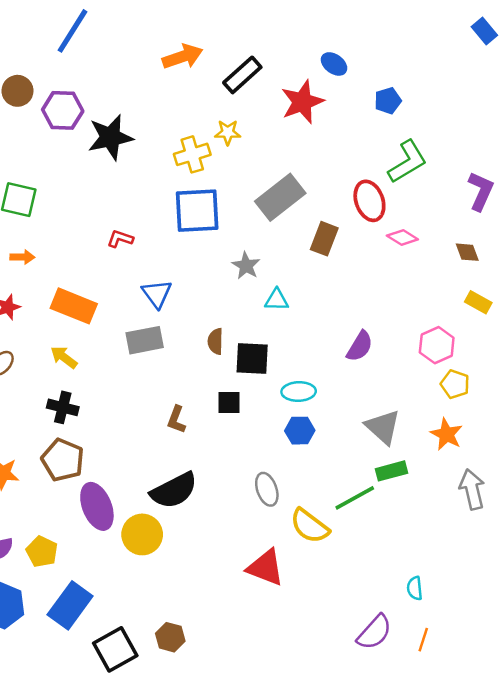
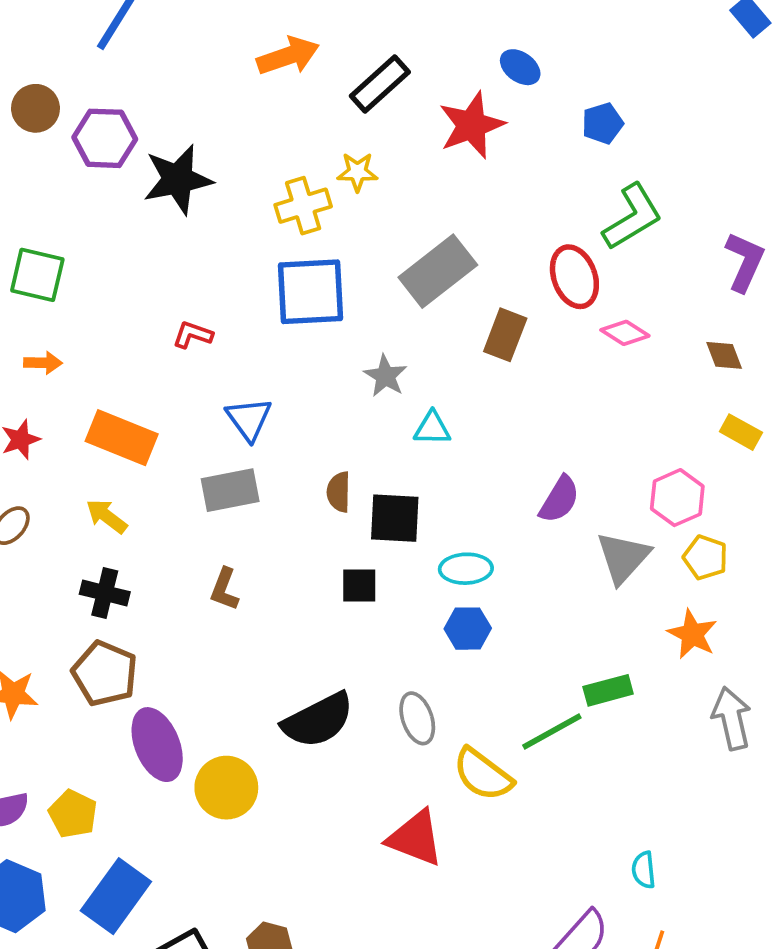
brown L-shape: (176, 420) -> (224, 589), moved
gray triangle: (383, 427) -> (623, 557), moved, turned 30
black semicircle: (174, 490) -> (318, 720), moved

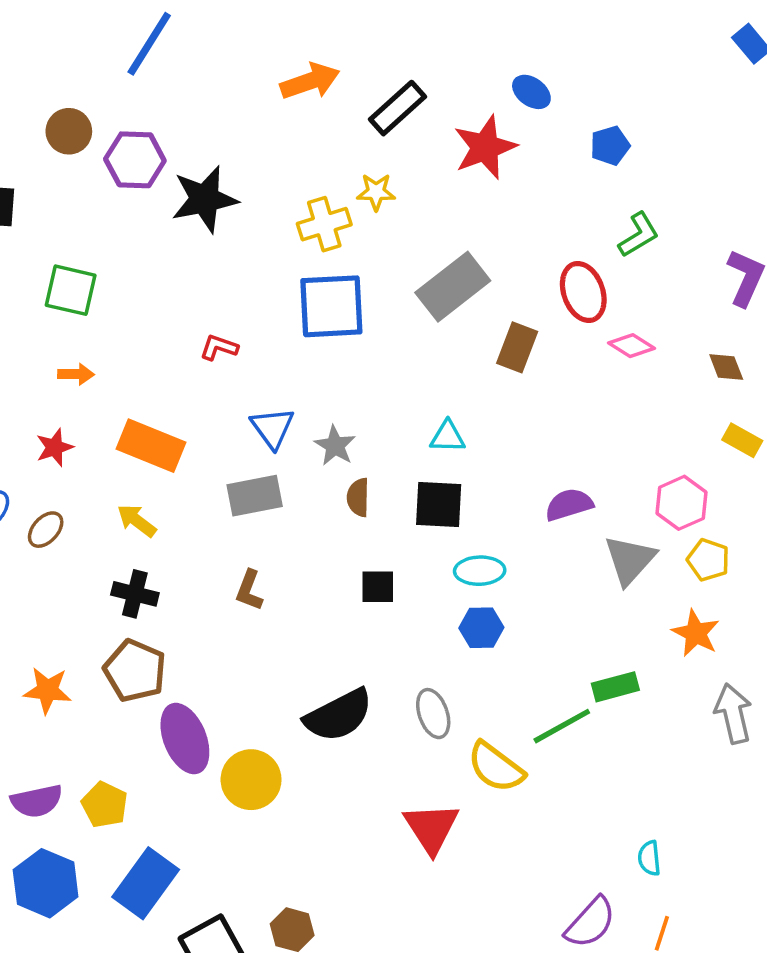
green L-shape: (632, 217) -> (639, 235), size x0.7
gray star: (385, 376) -> (335, 446), moved
purple semicircle: (559, 499) -> (569, 505), turned -138
black square: (395, 518) -> (439, 505), moved
red triangle: (415, 838) -> (431, 828), turned 36

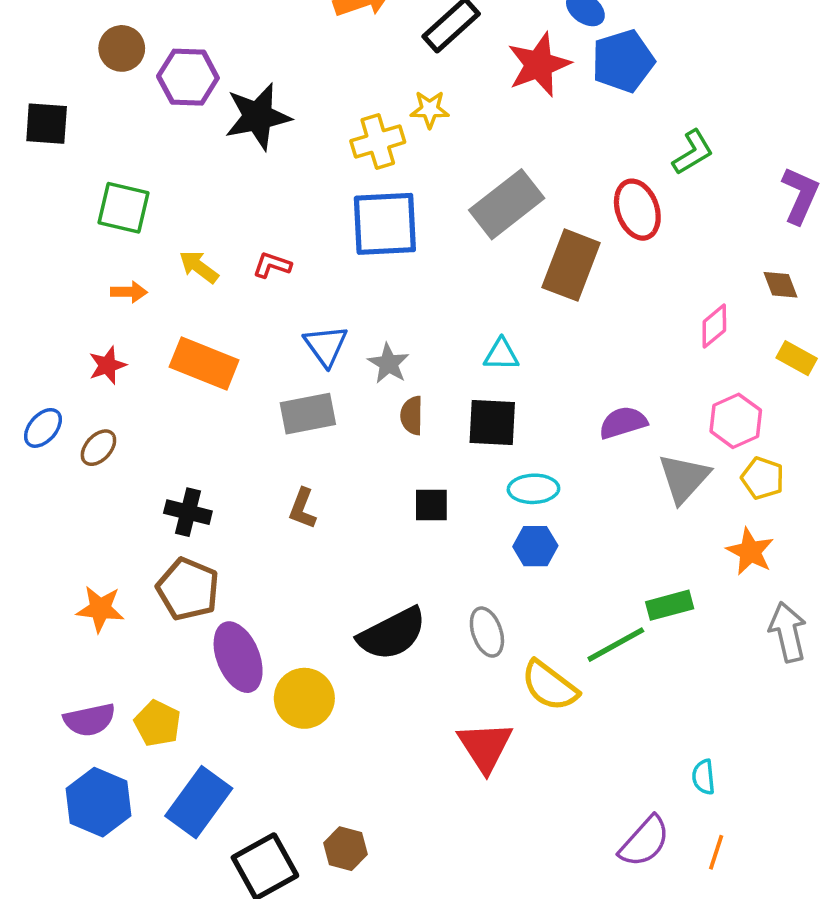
blue pentagon: (610, 146) -> (623, 61), moved, size x1.6
pink diamond: (631, 346) -> (714, 326), moved, turned -72
brown rectangle: (517, 347) -> (571, 265), size x1.4
yellow arrow: (137, 521) -> (199, 267), moved

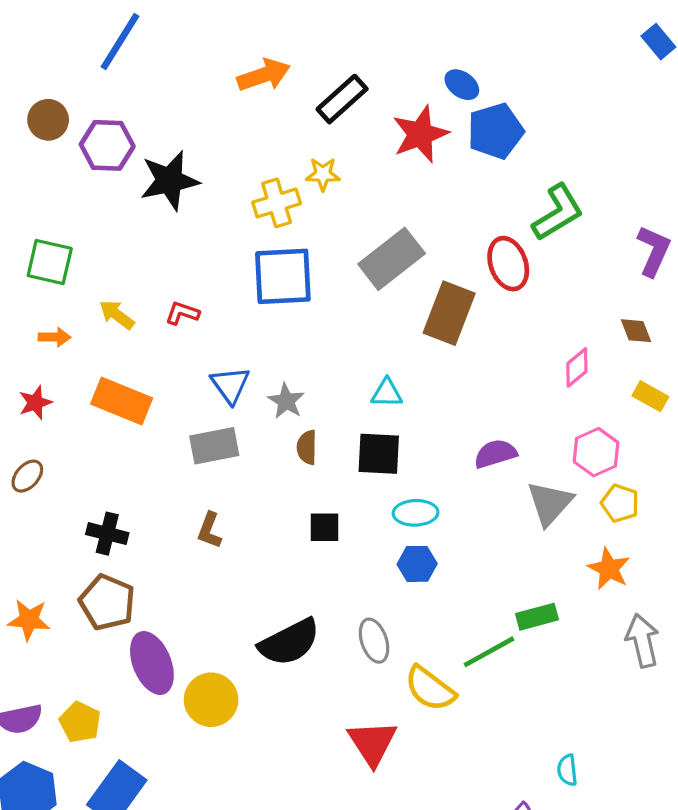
green L-shape: (693, 152) -> (558, 212), size x1.4

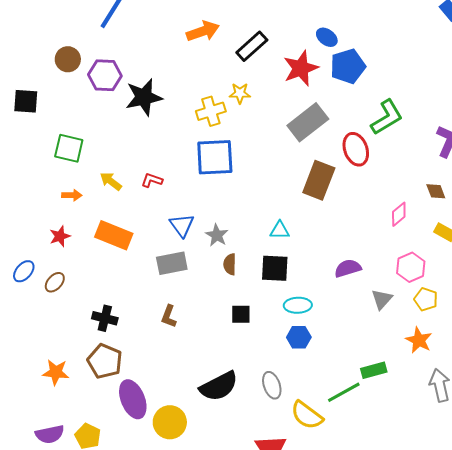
gray rectangle: (392, 259) -> (308, 122), moved
gray triangle: (550, 503) -> (382, 299), size x0.7

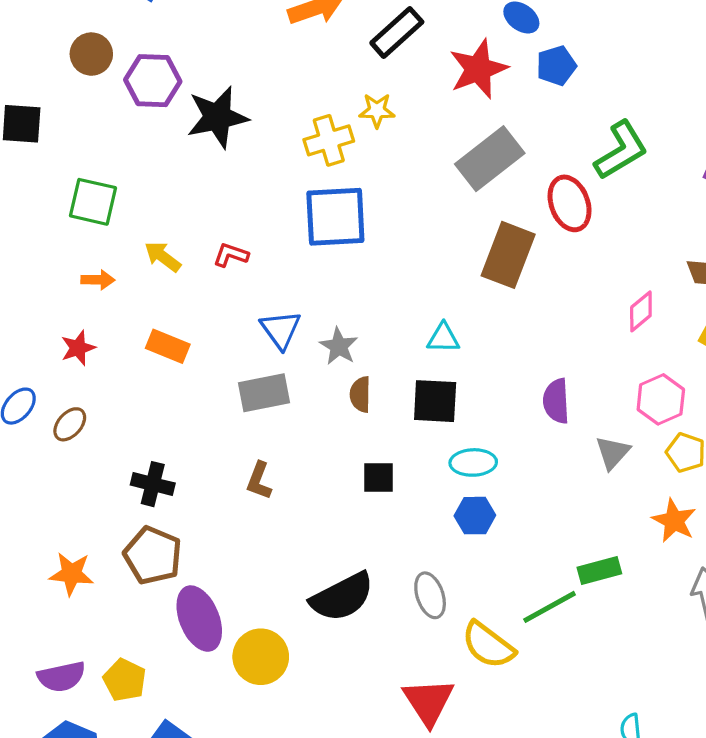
blue pentagon: (348, 66) -> (556, 66), size x0.7
orange rectangle: (114, 235) -> (168, 346), size x0.7
purple semicircle: (348, 268) -> (556, 401), turned -76

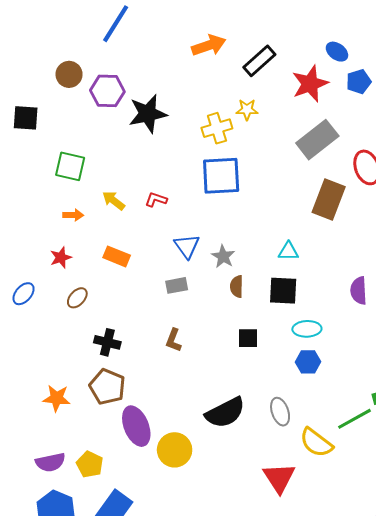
gray rectangle: (264, 393) -> (177, 285), size x0.7
brown ellipse: (70, 424) -> (77, 298), moved

